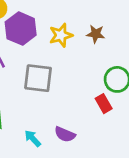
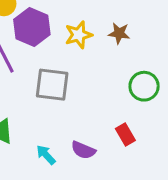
red rectangle: (104, 104) -> (125, 135), moved

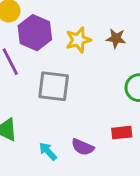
red rectangle: (125, 135) -> (122, 133), turned -66

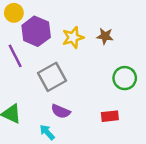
gray square: (54, 86) -> (52, 77), turned -36
purple semicircle: (83, 147) -> (61, 111), moved

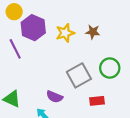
gray square: (52, 77) -> (79, 75), moved

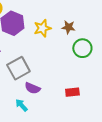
green circle: (110, 68) -> (82, 48), moved
gray square: (79, 75) -> (18, 68), moved

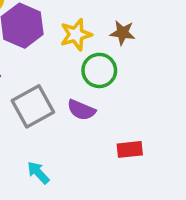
green circle: (82, 48) -> (99, 70), moved
purple semicircle: (32, 88) -> (81, 110), moved

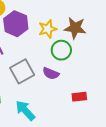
brown star: (123, 33) -> (75, 28), size x1.5
cyan arrow: (38, 173) -> (25, 110), size x1.5

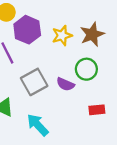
brown star: (75, 28) -> (92, 34), turned -30
green circle: (61, 50) -> (86, 69), moved

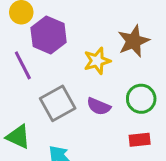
yellow star: (62, 36) -> (97, 61), moved
green circle: (86, 69) -> (141, 99), moved

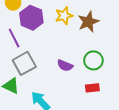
yellow star: (97, 61) -> (64, 16), moved
gray square: (58, 103) -> (24, 63), moved

